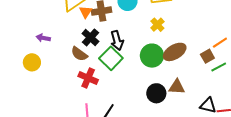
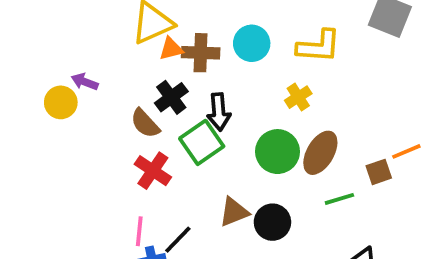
orange triangle: (85, 12) -> (171, 49), turned 32
brown ellipse: (175, 52) -> (320, 153), turned -40
yellow circle: (32, 62) -> (61, 102), moved
green line: (219, 67) -> (339, 199), moved
brown triangle: (177, 87) -> (234, 212), moved, turned -36

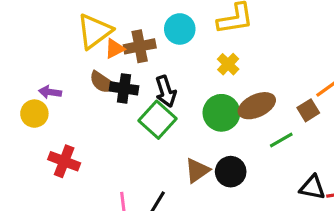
black cross: (171, 97) -> (124, 88), turned -32
brown semicircle: (145, 123) -> (102, 82), moved
brown ellipse: (320, 153) -> (257, 106), turned 48
red cross: (153, 171) -> (64, 161), moved

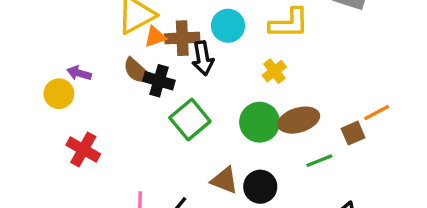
black arrow: (166, 91) -> (203, 58), moved
brown triangle: (197, 171) -> (225, 180), turned 48

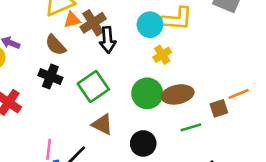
cyan circle: (228, 26) -> (150, 25), moved
brown cross: (182, 38) -> (93, 23), turned -35
black cross: (159, 81) -> (50, 76), moved
brown triangle: (225, 180) -> (102, 124), moved

